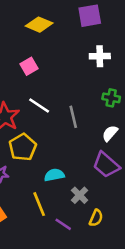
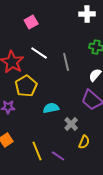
yellow line: (39, 204) -> (37, 151), moved
purple line: (63, 224) -> (58, 156), moved

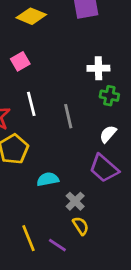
white cross: (87, 14) -> (98, 68), moved
white line: (39, 53) -> (31, 104), turned 42
yellow semicircle: (84, 142) -> (81, 226), moved, turned -56

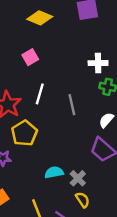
white line: (31, 104) -> (40, 94), turned 30
cyan semicircle: (48, 179) -> (54, 172), moved

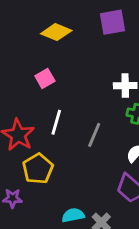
gray line: (72, 105) -> (94, 135), turned 36

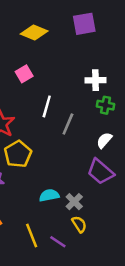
white line: (56, 122) -> (47, 106), moved

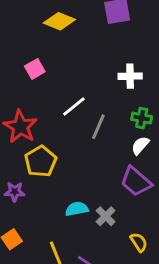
pink square: (24, 74) -> (35, 69), moved
green cross: (106, 105) -> (142, 118), moved
white line: (47, 106) -> (74, 106), turned 35
yellow semicircle: (79, 224) -> (139, 242), moved

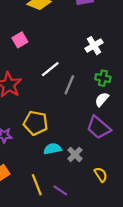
white cross: (130, 76) -> (94, 46), turned -30
yellow pentagon: (41, 161) -> (36, 123), moved, turned -30

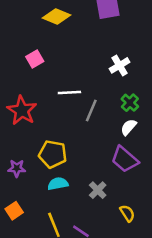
white line: (50, 69) -> (69, 92), turned 36
green cross: (103, 78) -> (130, 103), turned 32
cyan semicircle: (52, 149) -> (58, 184), moved

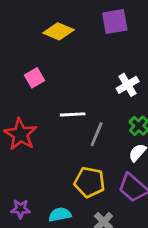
yellow pentagon: (53, 154) -> (89, 182), moved
purple star: (17, 168) -> (20, 209), moved

